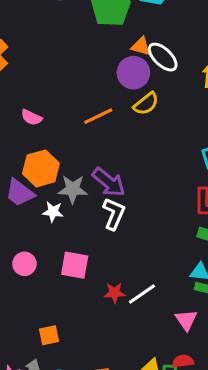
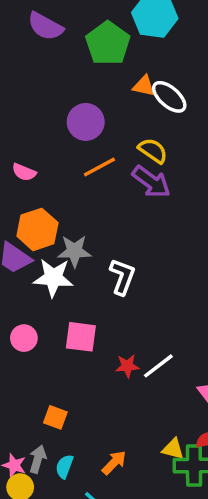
purple circle: (133, 73) -> (86, 122), moved
yellow semicircle: (146, 104) -> (153, 151), turned -104
purple arrow: (109, 182) -> (151, 182), moved
white star: (53, 212) -> (53, 278), size x1.6
orange square: (49, 335) -> (55, 417), turned 35

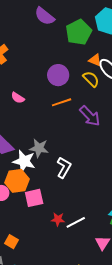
yellow semicircle: (153, 151) -> (91, 79), moved
orange hexagon: (37, 229) -> (17, 181), moved
pink square: (81, 337) -> (34, 198), turned -30

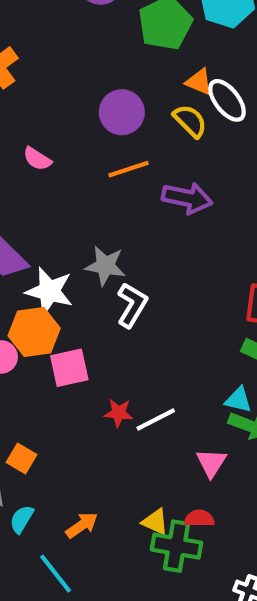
purple arrow: (90, 116) -> (187, 198), turned -35
gray star: (39, 148) -> (105, 266), moved

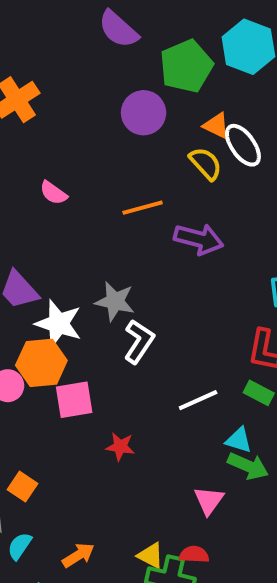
purple circle: (122, 112) -> (144, 113), moved
white line: (156, 419) -> (198, 400), moved

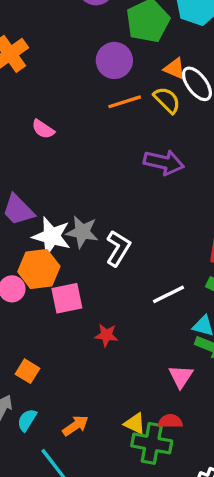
orange line: (143, 208) -> (125, 102), moved
gray star: (115, 301) -> (82, 232), moved

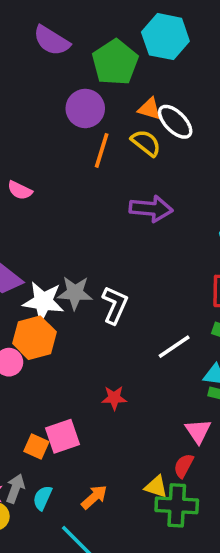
orange line: (125, 102) -> (102, 150), turned -48
pink square: (67, 298) -> (63, 436), moved
red semicircle: (170, 421) -> (184, 466), moved, turned -55

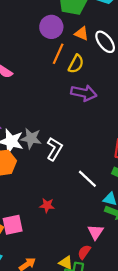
orange triangle: (150, 109) -> (82, 34), moved
yellow semicircle: (146, 143) -> (76, 64), moved, turned 72
white line: (174, 347) -> (87, 179), turned 70

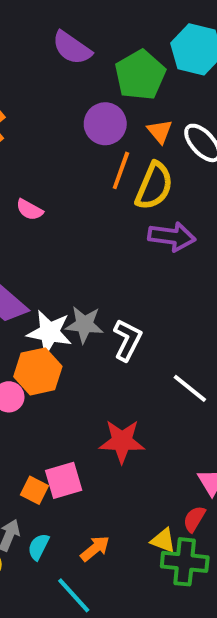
orange triangle: (82, 34) -> (160, 131), turned 32
yellow semicircle: (76, 64) -> (154, 186), size x1.4
red star: (47, 205) -> (122, 441), size x1.6

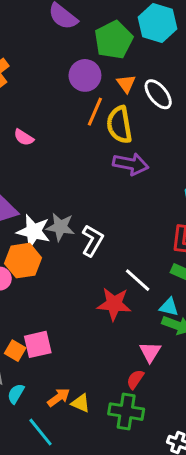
yellow semicircle: (154, 186) -> (119, 125), turned 144
red star: (122, 441) -> (114, 304), moved
yellow triangle: (163, 540) -> (81, 403), moved

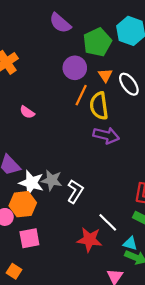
pink square: (38, 344) -> (29, 238), moved

